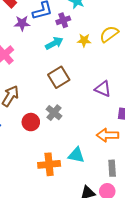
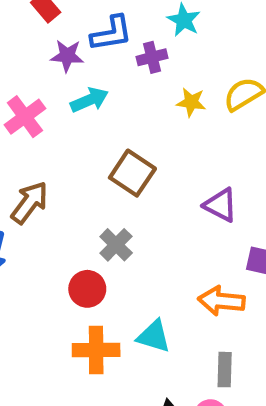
cyan arrow: (54, 43) -> (89, 100), moved
brown square: (59, 77) -> (132, 173), turned -30
red circle: (31, 122) -> (87, 289), moved

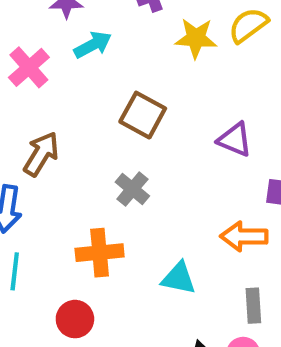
yellow star: (191, 102) -> (196, 38), size x1.4
red circle: (87, 289) -> (75, 319), moved
orange cross: (96, 350) -> (100, 253), moved

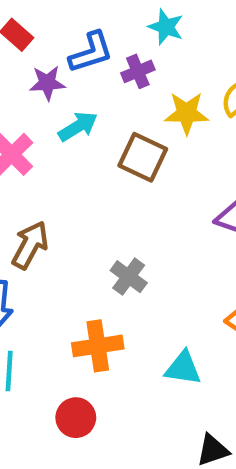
brown square: (143, 115) -> (143, 157), moved

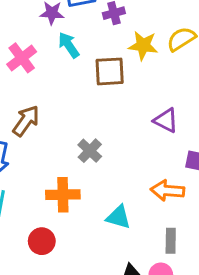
cyan arrow: (78, 126) -> (69, 45), turned -100
brown square: (143, 157) -> (110, 71), turned -36

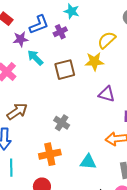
yellow star: (143, 46) -> (94, 62), moved
brown arrow: (26, 121) -> (17, 111), turned 30

